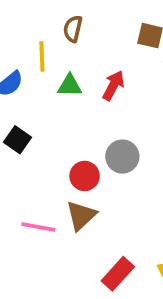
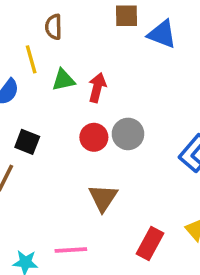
red arrow: (113, 85) -> (97, 88), moved
red circle: (85, 176) -> (94, 137), moved
pink line: (38, 227) -> (71, 250), moved

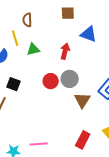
blue triangle: (162, 34) -> (89, 34), moved
red arrow: (97, 88) -> (65, 51), moved
brown triangle: (103, 198) -> (82, 100), moved

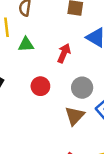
gray circle: (70, 79) -> (82, 88), moved

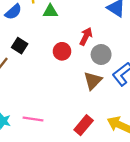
red arrow: (64, 53) -> (86, 36), moved

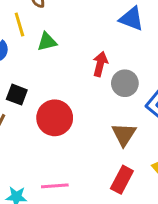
red circle: (62, 51) -> (55, 118), moved, size x1.5
brown triangle: (93, 81) -> (124, 134), moved

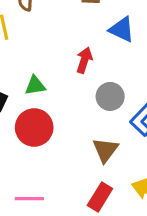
green triangle: (47, 42) -> (35, 86), moved
red arrow: (100, 64) -> (84, 60), moved

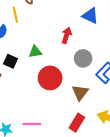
red circle: (34, 127) -> (50, 78), moved

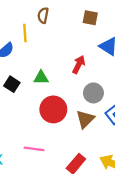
brown triangle: (80, 93) -> (85, 119), moved
pink line: (32, 124) -> (34, 149), moved

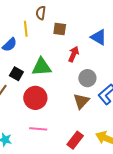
brown square: (90, 18) -> (60, 29), moved
green triangle: (41, 78) -> (42, 67), size x1.5
red circle: (53, 109) -> (35, 98), moved

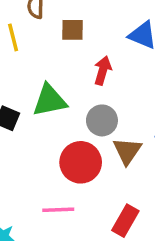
gray circle: (87, 78) -> (102, 120), moved
red circle: (35, 98) -> (81, 162), moved

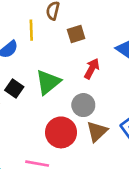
brown square: (73, 30) -> (76, 34), turned -30
green triangle: (50, 100) -> (48, 82), turned -40

